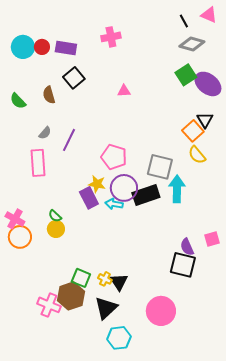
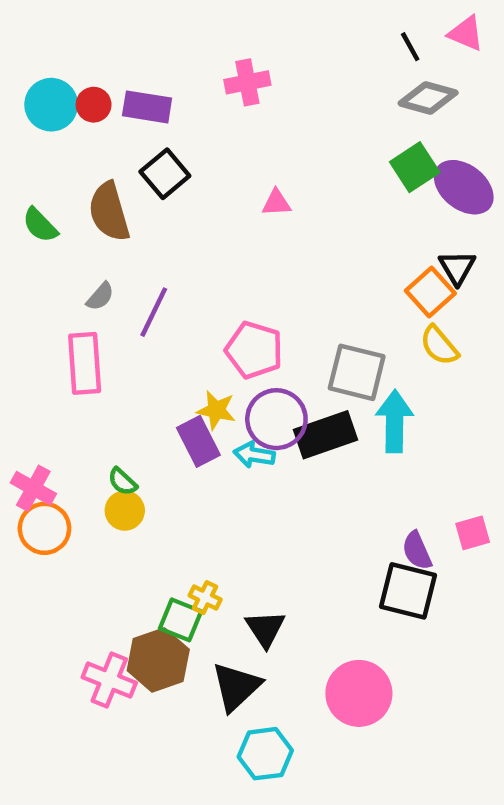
brown semicircle: (49, 95) -> (109, 212), size x1.5
yellow cross: (105, 279) -> (205, 598), moved

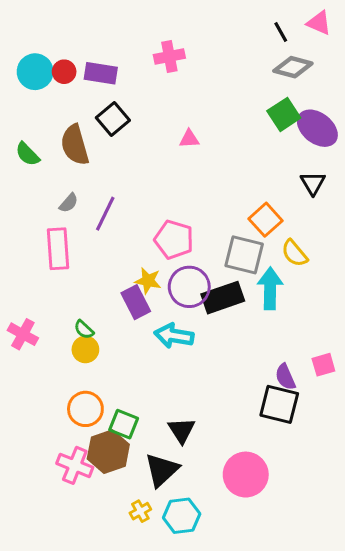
orange square: (430, 292) -> (266, 220), moved
yellow semicircle: (439, 346) -> (294, 253), moved
cyan arrow: (254, 455) -> (174, 336), moved, size x1.4
orange circle: (44, 528) -> (85, 409), moved
yellow cross: (205, 598) -> (140, 511), moved, turned 35

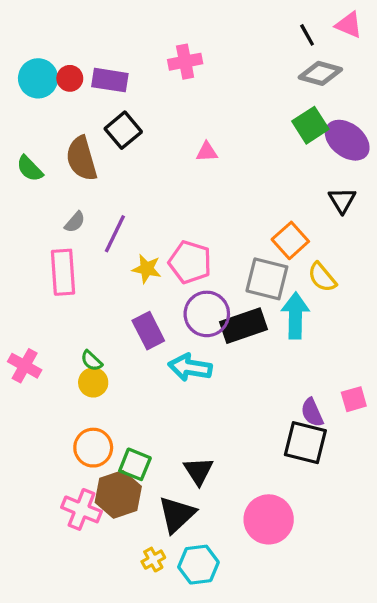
yellow star: (148, 281) -> (147, 269), moved

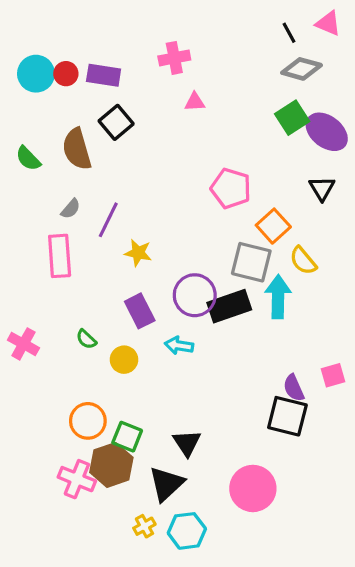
pink triangle: (207, 152) -> (195, 102), moved
pink pentagon: (190, 262) -> (231, 188), moved
cyan arrow: (190, 367) -> (179, 345), size x0.7
yellow circle: (93, 382) -> (124, 360), moved

